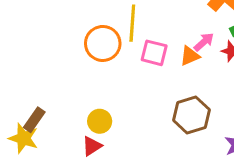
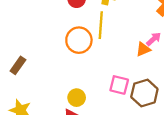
pink square: (154, 53) -> (119, 85), moved
brown rectangle: (34, 120) -> (18, 65), moved

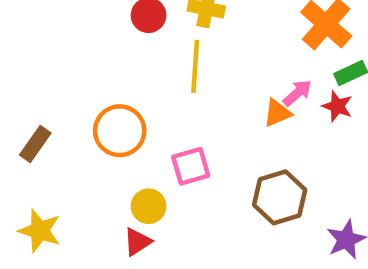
orange circle: (79, 40) -> (120, 131), moved
pink square: (119, 85) -> (191, 166), moved, turned -30

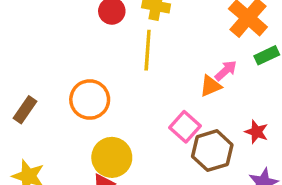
red star: (337, 106) -> (256, 132), moved
pink square: (191, 166) -> (185, 127), moved, turned -32
yellow circle: (149, 206) -> (112, 157), size x1.5

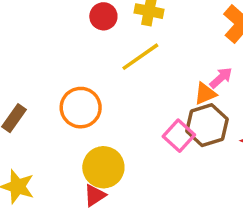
yellow line: (148, 50) -> (140, 57), turned 51
brown hexagon: (212, 151) -> (207, 125), moved

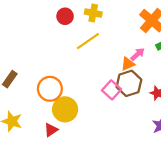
orange circle: (81, 108) -> (50, 89), moved
red triangle: (95, 195) -> (51, 130), moved

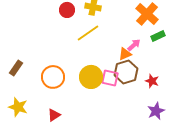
pink square: (112, 90) -> (110, 78), turned -30
yellow circle: (65, 109) -> (91, 77), moved

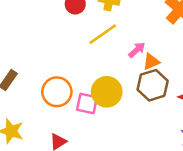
pink arrow: (134, 45) -> (137, 50), moved
pink square: (110, 78) -> (87, 104), moved

